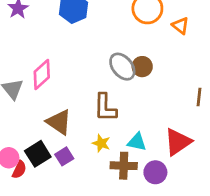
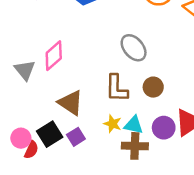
brown circle: (142, 67) -> (153, 87), moved
cyan triangle: (137, 142) -> (134, 125), moved
purple circle: (155, 172) -> (164, 128), moved

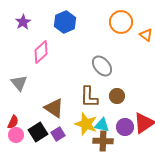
pink diamond: (54, 56) -> (41, 52), moved
yellow star: (113, 124) -> (86, 124), size x1.6
red semicircle: (31, 150) -> (13, 122), moved

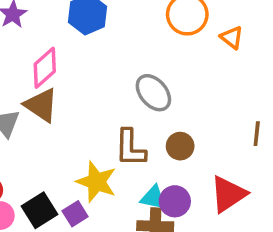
brown triangle: (54, 108) -> (41, 105), moved
yellow star: (86, 124) -> (96, 182), moved
purple circle: (125, 127) -> (175, 201), moved

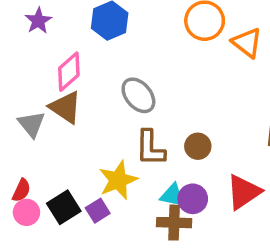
orange triangle: (232, 38) -> (247, 43), size x1.4
gray ellipse: (153, 93) -> (138, 95), moved
yellow star: (96, 182) -> (118, 180), turned 30

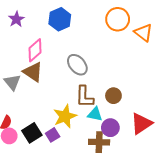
cyan triangle: (172, 195) -> (95, 114), moved

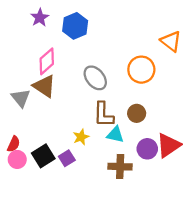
purple star: (16, 19) -> (40, 18), moved
orange circle: (118, 19) -> (141, 70), moved
yellow star: (65, 116) -> (81, 137), size x0.6
purple circle: (110, 128) -> (147, 149), moved

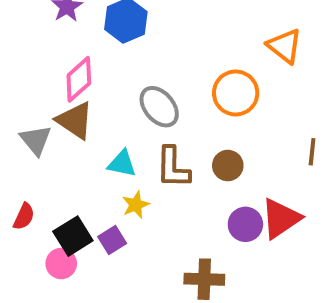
cyan triangle: (115, 135) -> (122, 164), moved
pink circle: (17, 159) -> (61, 264), moved
brown cross: (120, 167) -> (204, 279), moved

